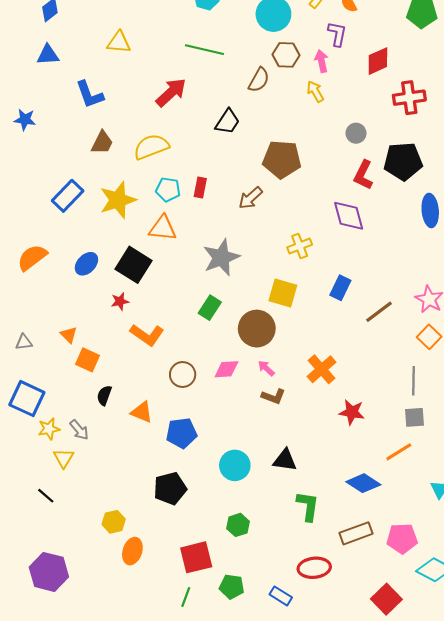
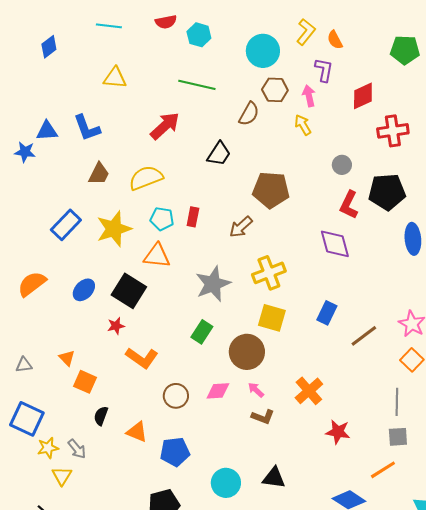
blue triangle: (48, 55) -> (47, 131), moved
yellow cross: (300, 246) -> (269, 273), moved, size x1.4

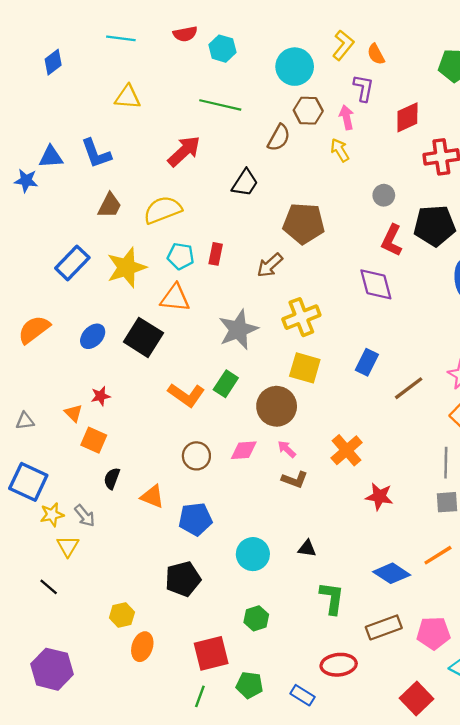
red star: (116, 326) -> (101, 396), moved
orange L-shape: (142, 358) -> (186, 395), moved
orange line: (383, 470) -> (438, 555), moved
black triangle: (274, 478) -> (307, 548), size x0.7

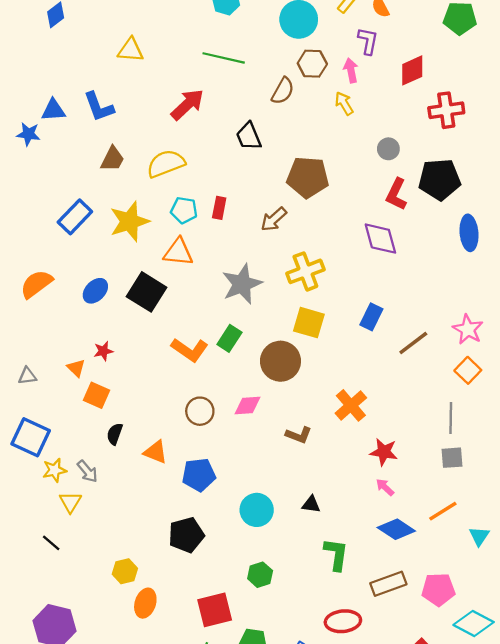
black trapezoid: (245, 183) -> (249, 136), turned 124
pink arrow: (287, 449) -> (385, 487), moved

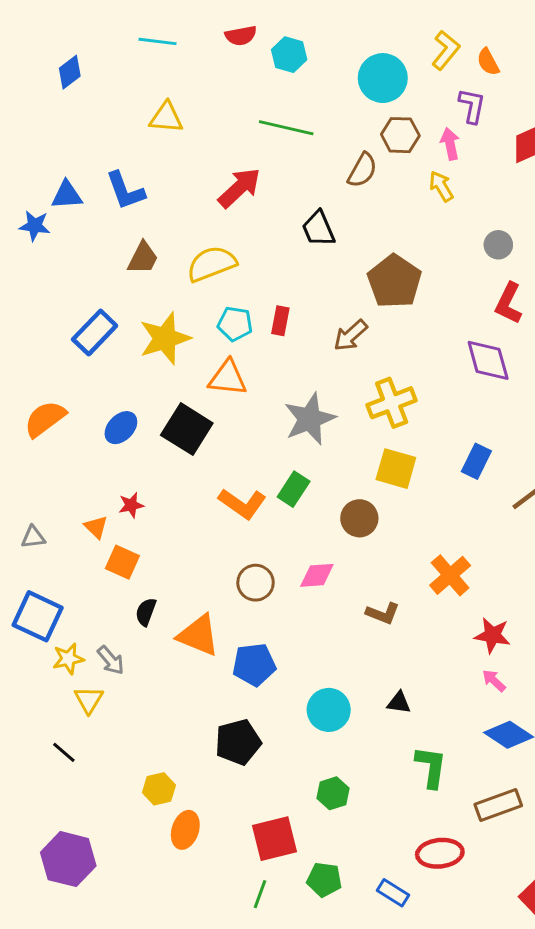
brown pentagon: (308, 177) -> (394, 281), turned 30
brown circle: (280, 361) -> (359, 518), size x0.7
orange triangle: (156, 452) -> (198, 635), size x1.4

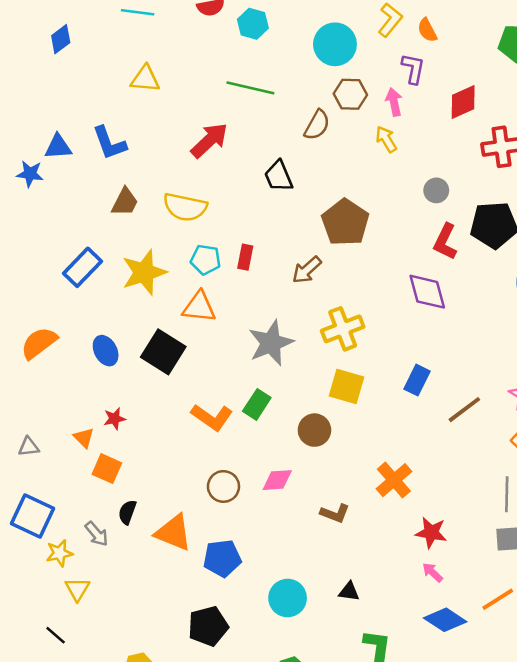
yellow semicircle: (212, 264) -> (185, 207), turned -147
blue ellipse: (121, 428) -> (106, 351), turned -72
gray arrow: (111, 660) -> (97, 534), moved

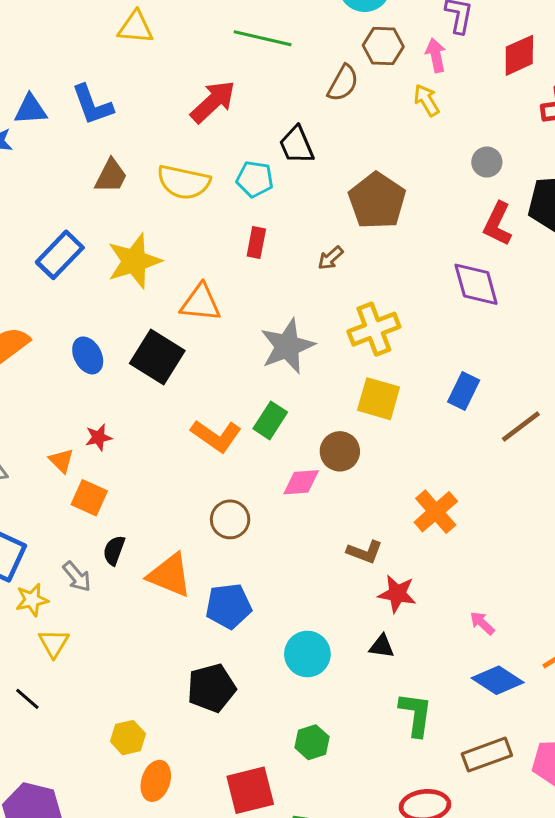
cyan pentagon: (206, 260) -> (255, 179), moved
brown arrow: (307, 270) -> (331, 258), size x0.7
pink diamond: (277, 480) -> (301, 482), moved
red star: (431, 533) -> (397, 594), moved

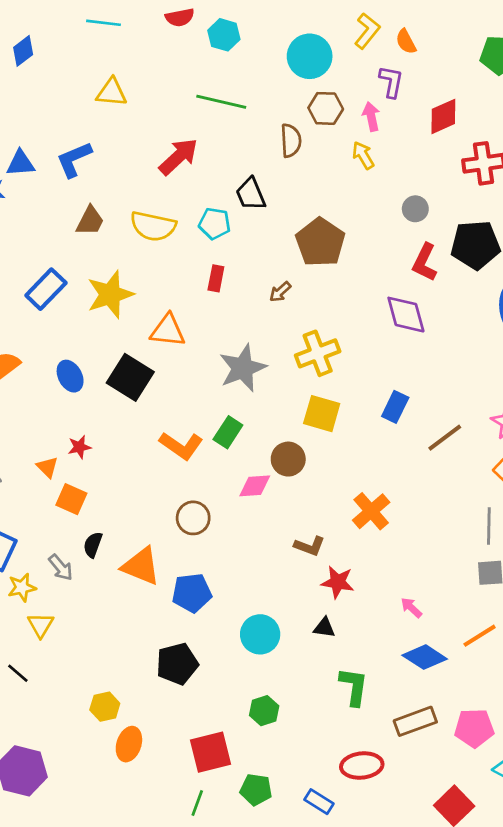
brown semicircle: (343, 83) -> (291, 141), turned -32
blue L-shape: (92, 105) -> (74, 159), turned 87

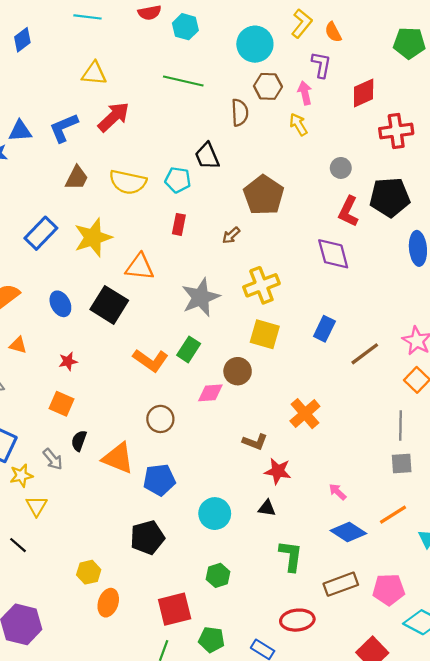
red arrow: (178, 157) -> (114, 117), moved
orange triangle: (47, 467) -> (18, 345), moved, turned -30

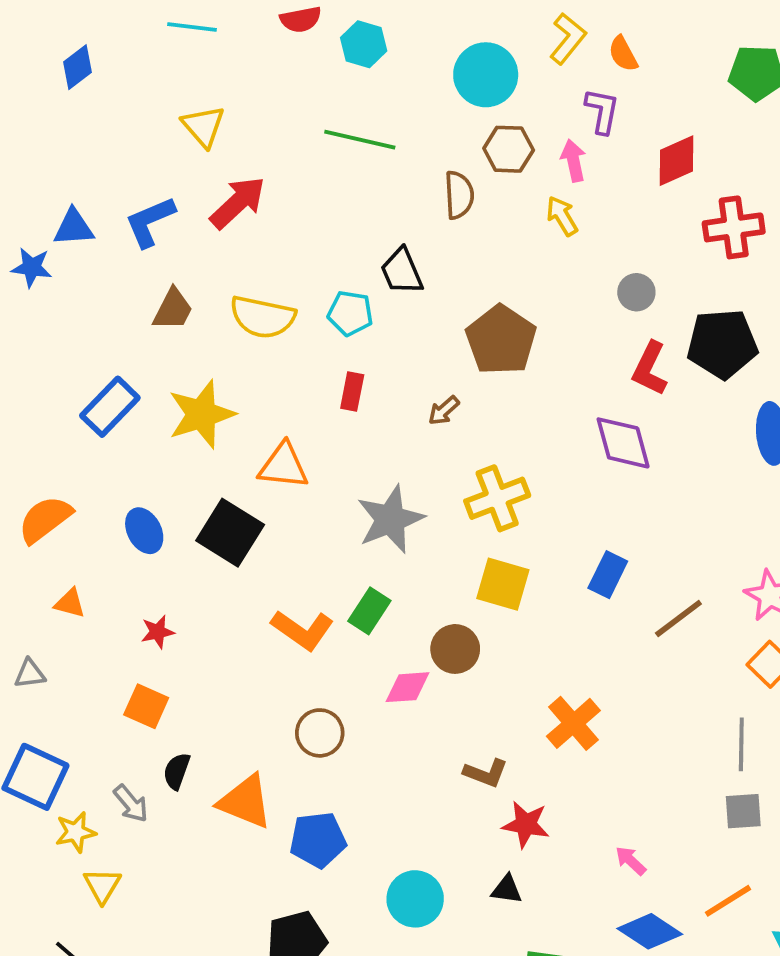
yellow triangle: (94, 73) -> (203, 126), turned 44

